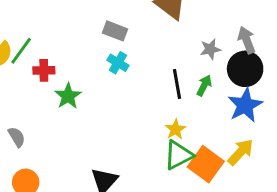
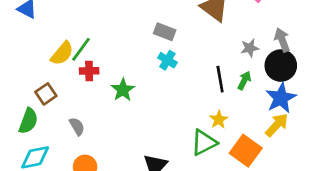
red cross: (44, 70) -> (89, 71), moved
yellow arrow: (241, 152) -> (277, 125), moved
green triangle: (178, 155) -> (204, 143), moved

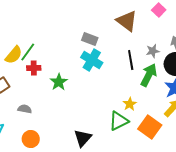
cyan cross: (167, 60) -> (92, 60), size x1.5
black line: (220, 79) -> (131, 60), moved
green arrow: (244, 80) -> (149, 75), size x1.6
gray semicircle: (77, 126) -> (25, 109), turned -48

